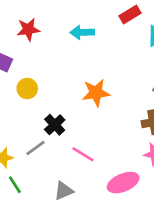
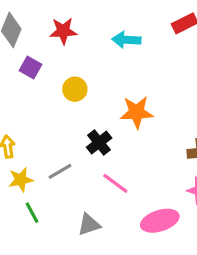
yellow circle: (27, 89) -> (75, 89), moved
black cross: (55, 125) -> (99, 143), moved

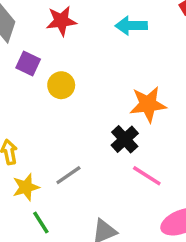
yellow circle: (75, 89) -> (61, 85), moved
black cross: (99, 143) -> (125, 139), moved
pink line: (115, 183) -> (147, 176), moved

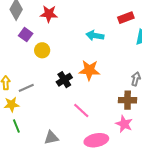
cyan arrow: (131, 26) -> (95, 36), moved
black cross: (125, 139) -> (64, 80), moved
gray line: (68, 175) -> (26, 88), moved

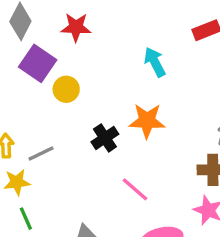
purple square: (26, 35) -> (38, 63), size x1.5
cyan arrow: (95, 36) -> (155, 62), turned 54

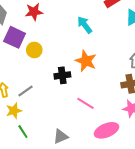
orange star: (147, 121) -> (86, 61), turned 30
black cross: (105, 138) -> (62, 75), turned 35

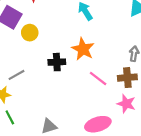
pink line: (85, 103) -> (98, 79), moved

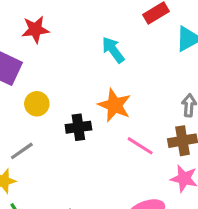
yellow circle: (30, 33) -> (37, 104), moved

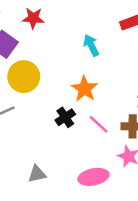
yellow circle: (37, 104) -> (24, 77), size x1.6
black cross: (78, 127) -> (65, 117), moved, turned -36

